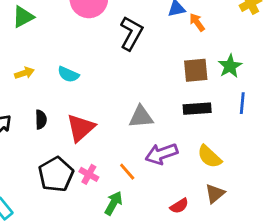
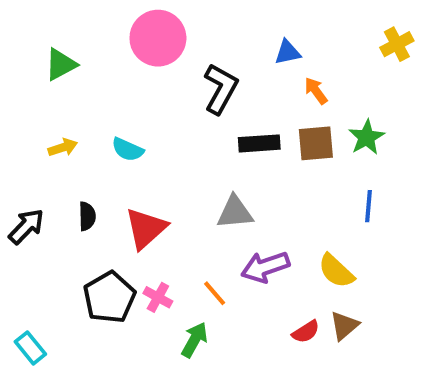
orange arrow: (197, 22) -> (316, 91), moved
blue line: (242, 103) -> (369, 206), moved
black rectangle: (197, 109) -> (259, 143), moved
red semicircle: (179, 206) -> (306, 332), moved

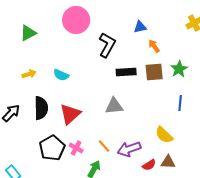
black semicircle: (87, 216) -> (41, 108), size x1.6
purple arrow: (265, 267) -> (129, 149), moved
brown triangle: (344, 326) -> (168, 162), turned 42

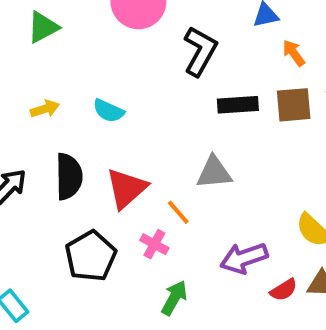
orange line: (104, 146) -> (178, 212), moved
pink cross: (76, 148) -> (154, 244), moved

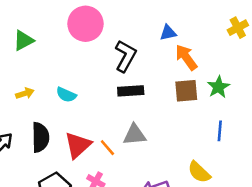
orange arrow: (294, 53) -> (186, 57), size x1.5
black rectangle: (238, 105) -> (131, 91), moved
orange line: (178, 212) -> (107, 148), moved

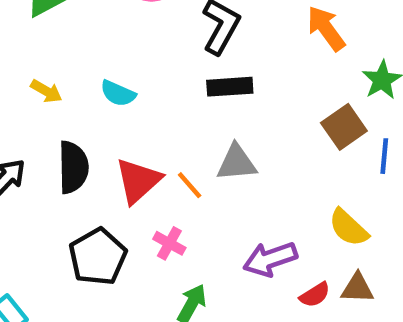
brown square: (186, 91) -> (344, 127), moved, turned -30
yellow arrow: (25, 93) -> (46, 91), turned 48

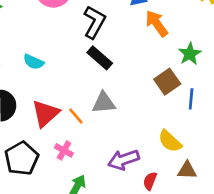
black rectangle: (230, 87) -> (100, 58), turned 45
brown triangle: (357, 288) -> (187, 170), moved
red semicircle: (315, 295) -> (150, 181), turned 144

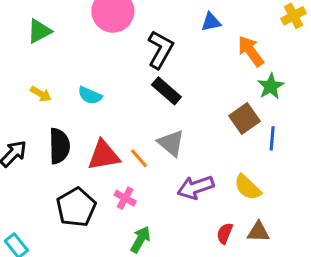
orange arrow: (157, 23) -> (251, 51), moved
gray triangle: (104, 103) -> (171, 143), turned 45
red triangle: (45, 113) -> (104, 155), turned 32
purple arrow: (124, 160) -> (196, 187), moved
brown triangle: (187, 170) -> (258, 232), moved

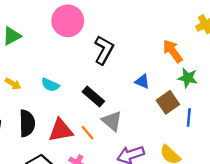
blue triangle: (211, 22) -> (142, 81), moved, turned 35
green star: (271, 86) -> (188, 78), turned -30
black rectangle: (166, 91) -> (93, 97), moved

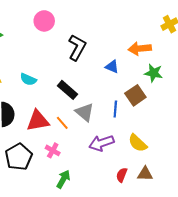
pink circle: (68, 21) -> (44, 21), size x0.7
orange arrow: (173, 51) -> (140, 49), turned -60
blue triangle: (142, 81) -> (112, 67), moved
blue line: (189, 117) -> (115, 109), moved

